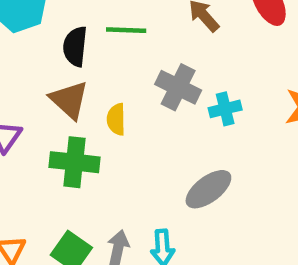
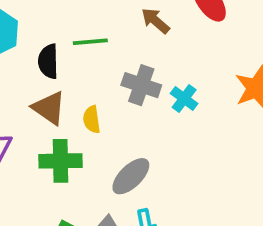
cyan cross: (225, 109) -> (184, 99), turned -32
gray ellipse: (208, 189) -> (131, 176), moved

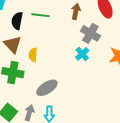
brown arrow: (155, 21) -> (76, 11), turned 49
gray cross: (141, 85) -> (90, 33), moved

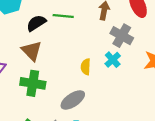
black semicircle: (17, 21) -> (36, 23), turned 48
yellow semicircle: (33, 55) -> (86, 67), moved

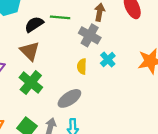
gray cross: (122, 36) -> (90, 35), moved
green cross: (33, 83) -> (31, 82), turned 30

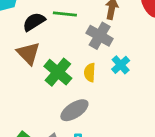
green cross: (31, 82) -> (58, 72), moved

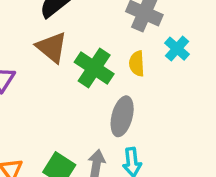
gray ellipse: (74, 110) -> (122, 116), turned -36

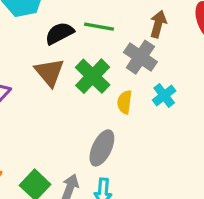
green cross: (94, 68) -> (93, 76), moved

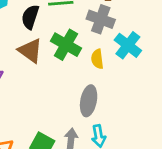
black semicircle: (59, 33) -> (30, 17), turned -30
cyan cross: (164, 95) -> (128, 45), size x1.4

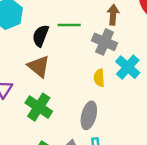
green cross: (66, 45) -> (39, 107), moved

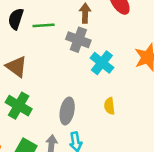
black semicircle: (41, 36) -> (16, 19), moved
yellow semicircle: (99, 78) -> (109, 106), moved

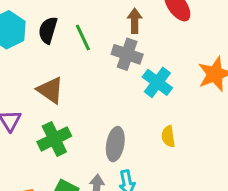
green line: (44, 25) -> (83, 37), turned 70
green cross: (19, 106) -> (54, 139), turned 35

